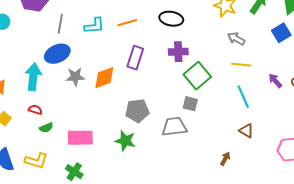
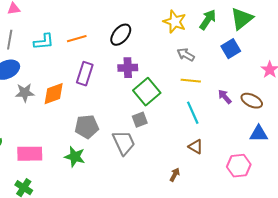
black ellipse: (171, 19) -> (121, 35), turned -60
gray square: (190, 104) -> (140, 120), turned -35
gray trapezoid: (174, 127) -> (124, 143), turned 72

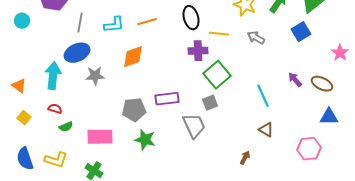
black ellipse: (121, 35) -> (191, 18), turned -55
purple rectangle: (85, 74) -> (167, 99), moved, turned 65
yellow line: (191, 81) -> (219, 34), moved
orange diamond: (54, 94) -> (133, 57), moved
gray pentagon: (87, 127) -> (134, 110), moved

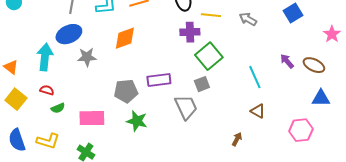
yellow square: (24, 118) -> (16, 99), size x1.5

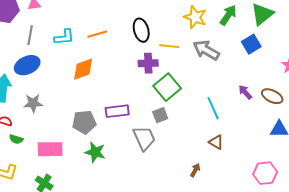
gray arrow: (248, 19) -> (206, 50), size x1.5
gray star: (87, 57) -> (33, 103), moved
green semicircle: (58, 108) -> (16, 139), turned 40
pink hexagon: (301, 130) -> (265, 173), moved

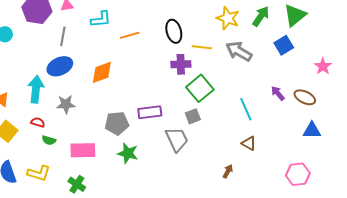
cyan L-shape: (64, 37) -> (101, 19), moved
orange diamond: (83, 69) -> (102, 72), moved

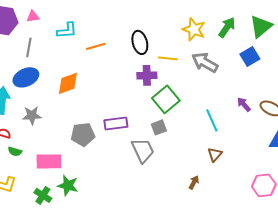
brown triangle: (249, 143) -> (215, 154), turned 42
green star: (128, 153) -> (68, 185), moved

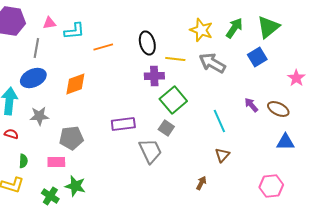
pink triangle: (33, 16) -> (49, 23), moved
gray square: (159, 127) -> (166, 128), turned -35
gray pentagon: (83, 134) -> (71, 138), moved
green semicircle: (15, 151) -> (23, 161), moved, turned -104
pink rectangle: (49, 161) -> (56, 162), size x0.7

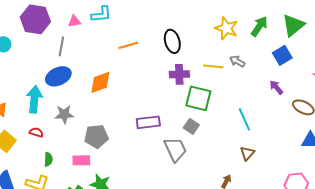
cyan L-shape: (74, 31) -> (101, 14), moved
yellow line: (175, 59) -> (213, 66), moved
gray arrow: (212, 63) -> (237, 61), size x0.6
green square: (173, 100) -> (198, 98), turned -36
purple arrow: (251, 105) -> (276, 87), moved

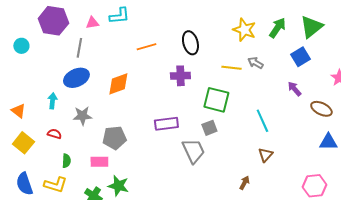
purple cross: (179, 74) -> (180, 76), moved
cyan arrow: (34, 99) -> (52, 101), size x0.6
gray square: (191, 126) -> (209, 128), turned 35

